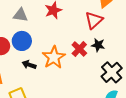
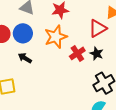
orange star: (54, 57) -> (56, 37), moved

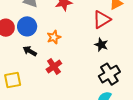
orange star: (56, 37) -> (54, 37), moved, size x0.6
red cross: (77, 53) -> (54, 66), moved

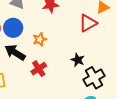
black star: (101, 45) -> (78, 60), moved
black arrow: (30, 51) -> (15, 52), size x1.5

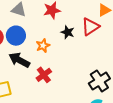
black star: (78, 60) -> (68, 32), moved

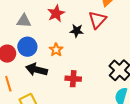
red cross: (44, 75) -> (73, 79), moved, turned -35

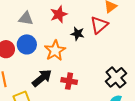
orange star: (56, 50) -> (55, 50), size x1.5
black arrow: (37, 70) -> (42, 78), moved, turned 120

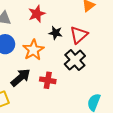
red triangle: (99, 25) -> (79, 35), moved
black cross: (116, 77) -> (75, 60), moved

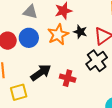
orange star: (33, 50) -> (58, 34), moved

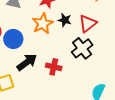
blue circle: (29, 38) -> (13, 39), moved

